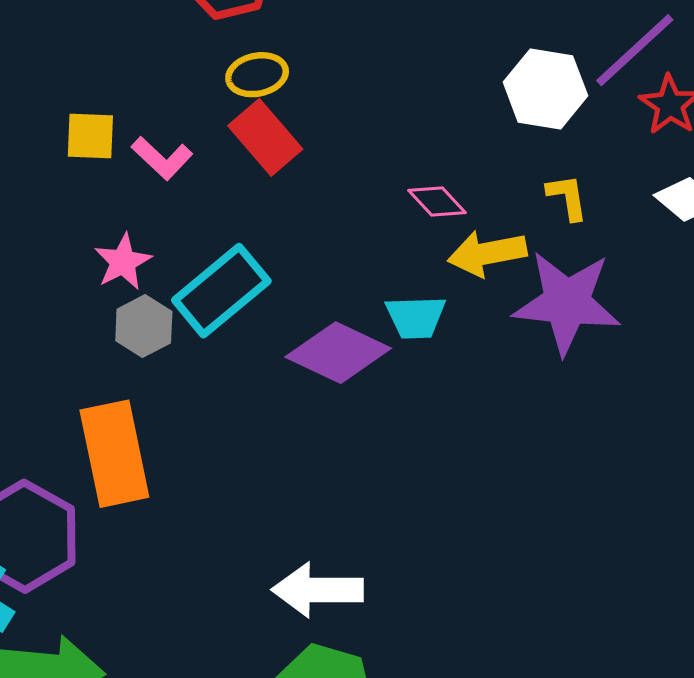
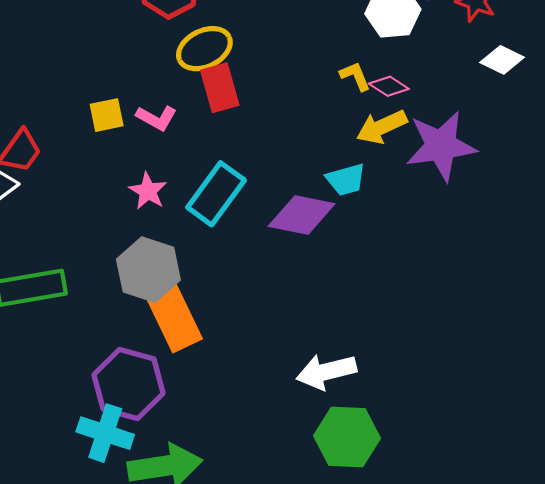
yellow ellipse: (257, 75) -> (204, 49), size x1.4
red rectangle: (265, 137) -> (220, 88), turned 39
yellow L-shape: (567, 197) -> (355, 76), moved
pink diamond: (437, 202) -> (389, 86), moved
gray hexagon: (144, 326) -> (148, 270), moved, size x1.6

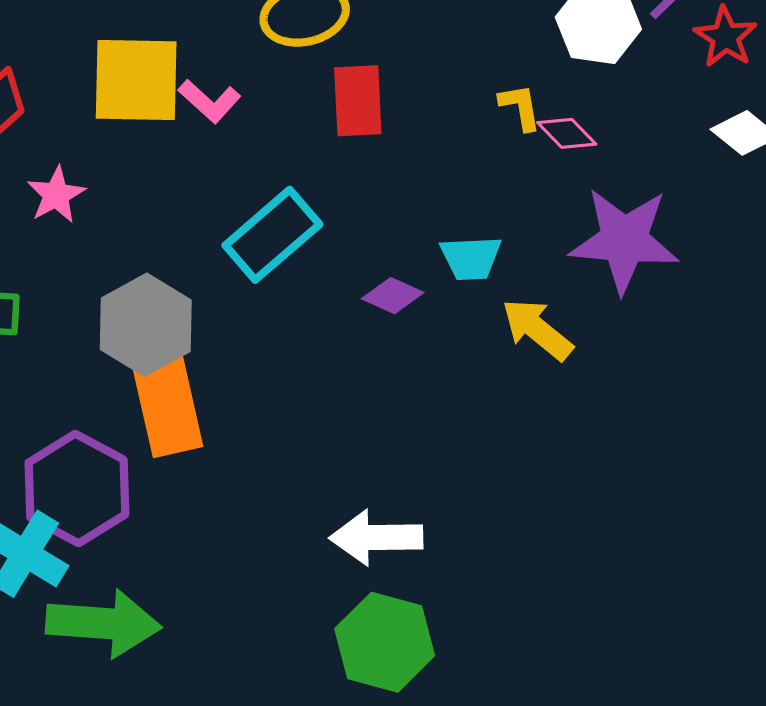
red rectangle: (220, 88) -> (358, 101), moved
yellow square: (107, 115) -> (136, 80), size x1.8
yellow arrow: (382, 127) -> (537, 329), moved, turned 51
pink star: (148, 191) -> (56, 195), moved
purple diamond: (302, 215) -> (393, 296), size x0.6

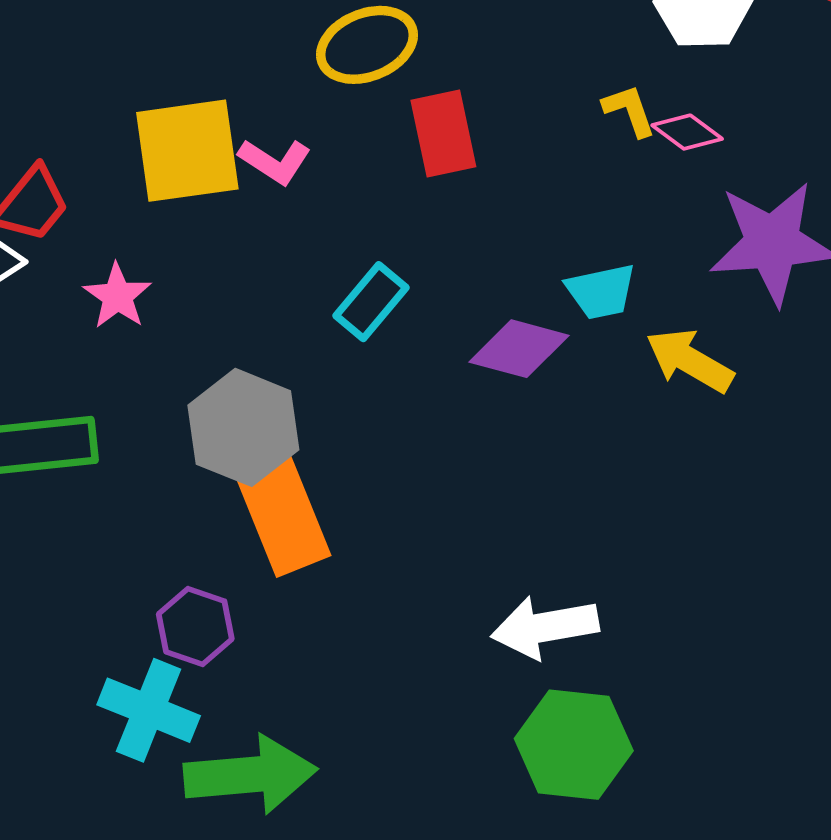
cyan rectangle: (272, 235) -> (371, 302), size x0.7
purple diamond: (393, 296) -> (519, 349), size x1.4
purple hexagon: (77, 489) -> (195, 626), size x0.6

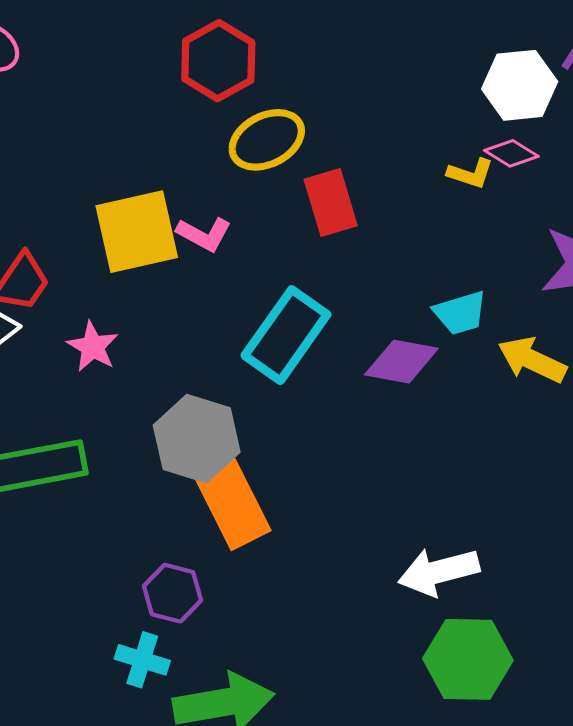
yellow L-shape: (629, 111) -> (471, 173), turned 132
pink diamond: (687, 132) -> (511, 153), moved
cyan rectangle: (371, 302) -> (286, 335), size x1.6
cyan cross: (149, 710) -> (142, 660), size x0.7

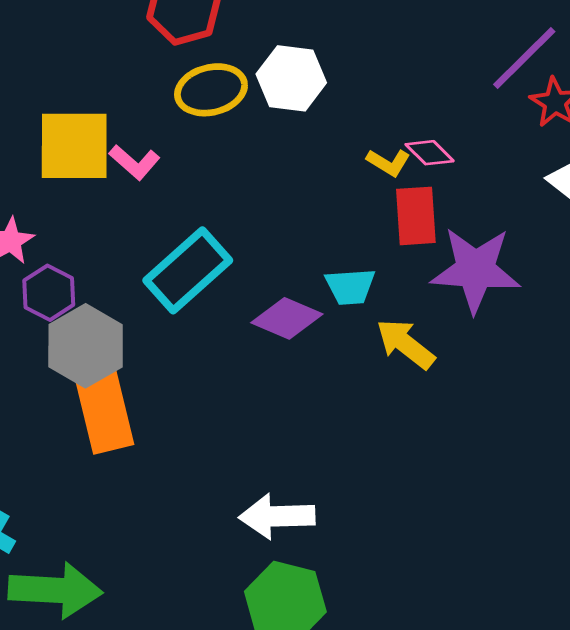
white hexagon: (520, 85) -> (291, 78), moved
red rectangle: (331, 202) -> (416, 216), moved
purple hexagon: (173, 593) -> (49, 293), moved

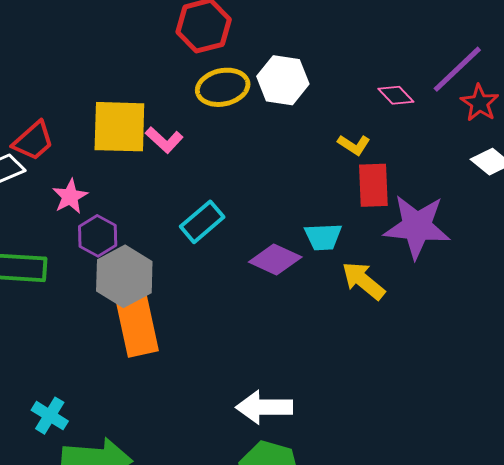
pink diamond: (430, 153) -> (396, 95), moved
cyan rectangle: (188, 270) -> (202, 222), size x0.7

